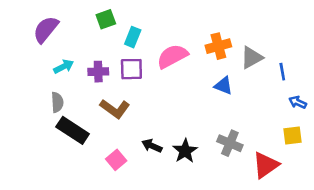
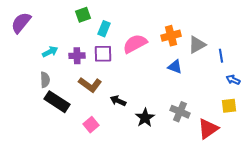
purple semicircle: (46, 29) -> (21, 23), moved
black arrow: (152, 146) -> (118, 101), moved

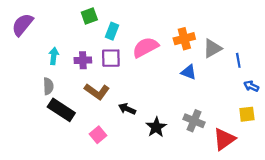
cyan arrow: (50, 52) -> (54, 56), turned -56

